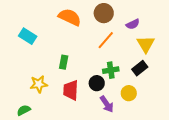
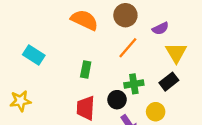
cyan rectangle: (28, 36) -> (34, 55), moved
green rectangle: (64, 62) -> (86, 69), moved
yellow star: (39, 84) -> (21, 101), moved

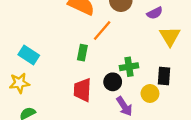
orange line: (128, 48) -> (102, 31), moved
cyan rectangle: (34, 55) -> (29, 55), moved
black rectangle: (169, 82) -> (164, 76), moved, turned -48

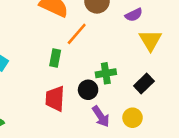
black rectangle: (164, 76) -> (144, 83), turned 42
yellow circle: (150, 93) -> (133, 118), moved

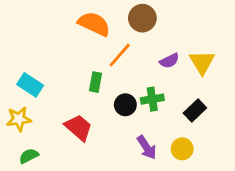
purple semicircle: (134, 15) -> (169, 61), moved
black circle: (88, 90) -> (125, 105), moved
red trapezoid: (55, 99) -> (78, 128), moved, turned 128

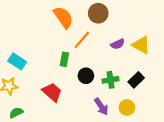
orange semicircle: (94, 24) -> (63, 17), turned 30
yellow triangle: (202, 62) -> (141, 45), turned -30
green cross: (152, 99) -> (110, 80), moved

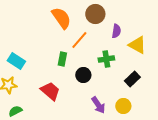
purple semicircle: (118, 44) -> (116, 31), moved, turned -56
green cross: (110, 80) -> (106, 59), moved

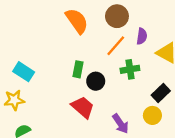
orange line: (79, 40) -> (116, 46), moved
black circle: (83, 75) -> (96, 81), moved
red trapezoid: (50, 91) -> (83, 107), moved
yellow circle: (123, 106) -> (152, 115), moved

